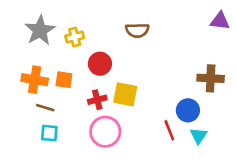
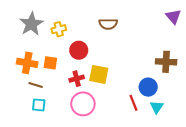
purple triangle: (220, 21) -> (173, 17), turned 42

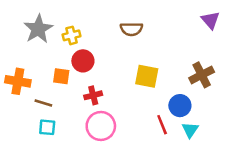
red circle: (79, 50) -> (83, 61), moved
brown cross: (166, 62) -> (202, 75), turned -30
orange cross: (27, 63) -> (18, 81), moved
yellow square: (99, 74) -> (147, 76), moved

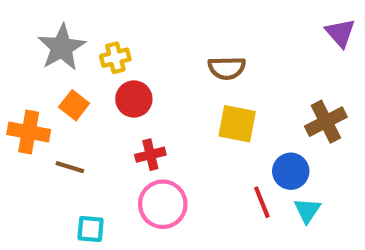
brown semicircle: (131, 29) -> (227, 68), moved
orange square: (61, 76) -> (74, 105), moved, turned 30
cyan square: (47, 127) -> (91, 229), moved

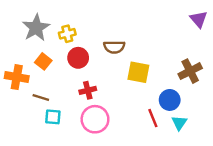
brown semicircle: (227, 68) -> (114, 47), moved
cyan square: (91, 229) -> (53, 117), moved

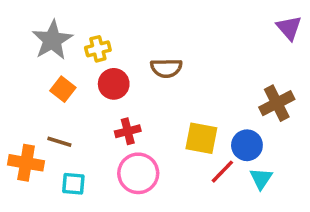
yellow square: (138, 72) -> (201, 138), moved
orange cross: (17, 77) -> (26, 163), moved
cyan square: (53, 117) -> (73, 184), moved
red line: (153, 118) -> (222, 172), turned 66

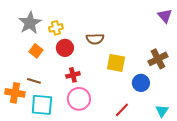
yellow square: (201, 138) -> (116, 63), moved
red line: (222, 172) -> (122, 110), moved
cyan triangle: (261, 179) -> (162, 111), moved
cyan square: (73, 184) -> (42, 105), size x1.6

